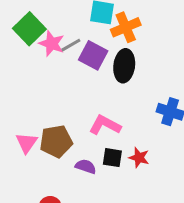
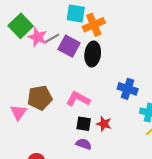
brown pentagon: (56, 141) -> (40, 98), moved
purple semicircle: (86, 166) -> (84, 144), moved

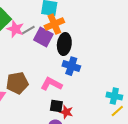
orange cross: (94, 25) -> (54, 24), moved
blue cross: (128, 89) -> (71, 66), moved
red star: (104, 124) -> (66, 112), moved

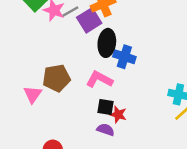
purple square: (43, 37) -> (89, 20), turned 30
black ellipse: (64, 44) -> (107, 43), moved

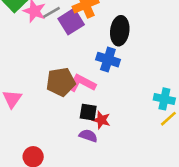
black ellipse: (107, 43) -> (120, 31), moved
brown pentagon: (57, 78) -> (61, 82), moved

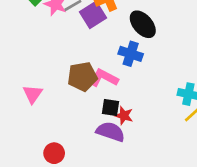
black ellipse: (120, 31) -> (143, 24), turned -48
purple semicircle: (88, 136) -> (111, 132), size x1.5

